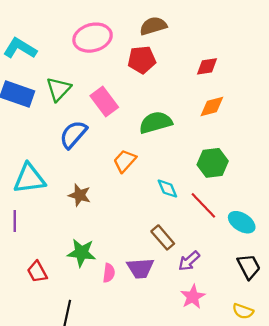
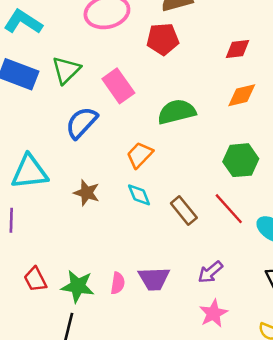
cyan diamond: (167, 189) -> (139, 195), moved
brown rectangle: (163, 237) -> (184, 211), moved
green star: (81, 253) -> (78, 286), moved

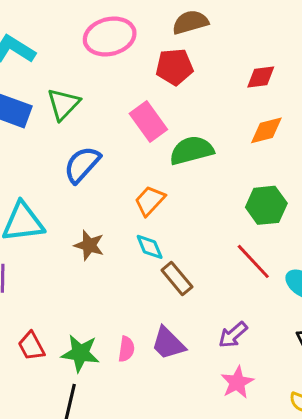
pink rectangle: (118, 86) -> (148, 122), moved
brown rectangle: (184, 211) -> (177, 279), moved
purple trapezoid: (154, 279) -> (168, 343), turned 48

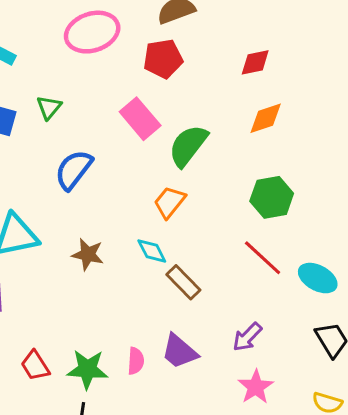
green triangle: (63, 104) -> (49, 107), size x0.7
green semicircle: (192, 150) -> (188, 146), turned -33
orange trapezoid: (150, 201) -> (170, 202), moved

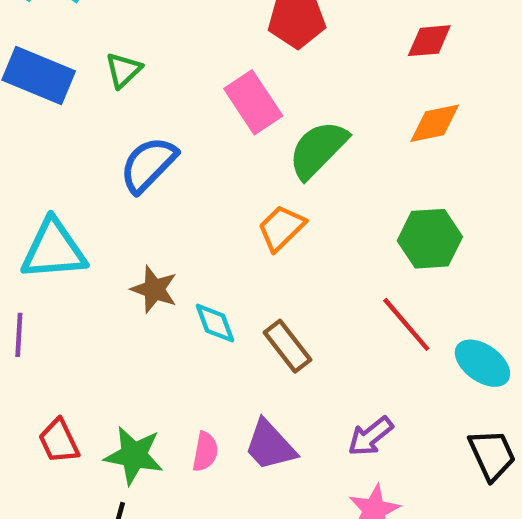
cyan diamond: (152, 251) -> (215, 323), moved

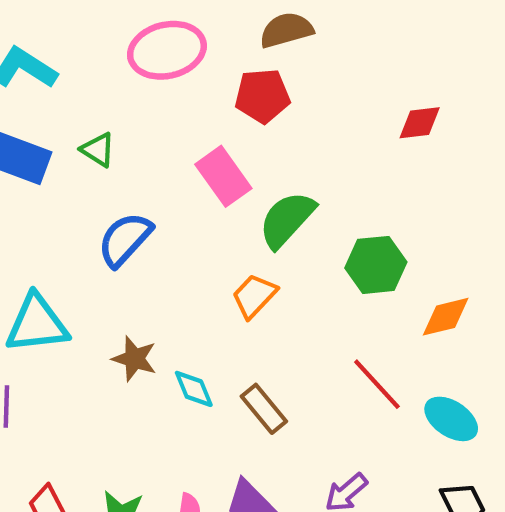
red diamond: (429, 41) -> (420, 123), moved
green triangle: (123, 70) -> (98, 150), turned -42
orange diamond: (435, 123) -> (446, 317), moved
green hexagon: (430, 239) -> (376, 265), moved

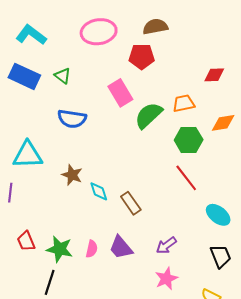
blue semicircle: (125, 239) -> (72, 119), turned -128
orange trapezoid: (254, 296) -> (184, 103), moved, turned 30
orange diamond: (446, 317) -> (223, 123), moved
red line: (377, 384) -> (186, 178), moved

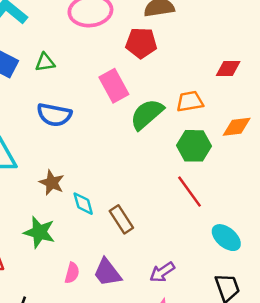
green triangle: (63, 76) -> (45, 62), turned -48
green star: (60, 249) -> (39, 232), moved

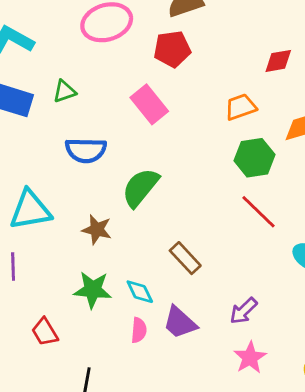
green semicircle: (147, 114) -> (140, 188), moved
cyan diamond: (83, 204) -> (140, 292), moved

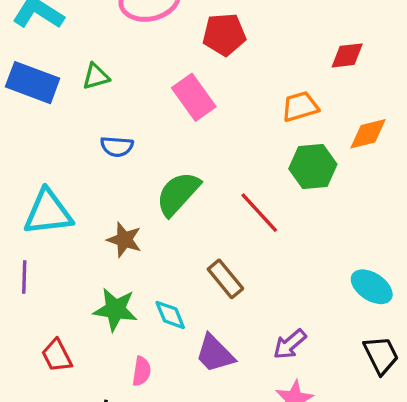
blue semicircle: (86, 150) -> (117, 147), size x0.7
red line: (259, 212) -> (259, 213), moved
pink semicircle: (139, 330) -> (141, 371), moved

